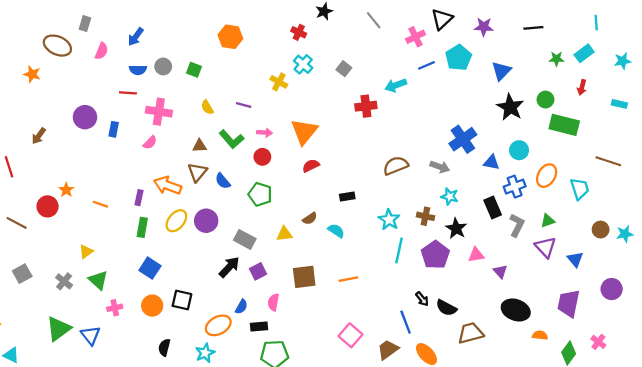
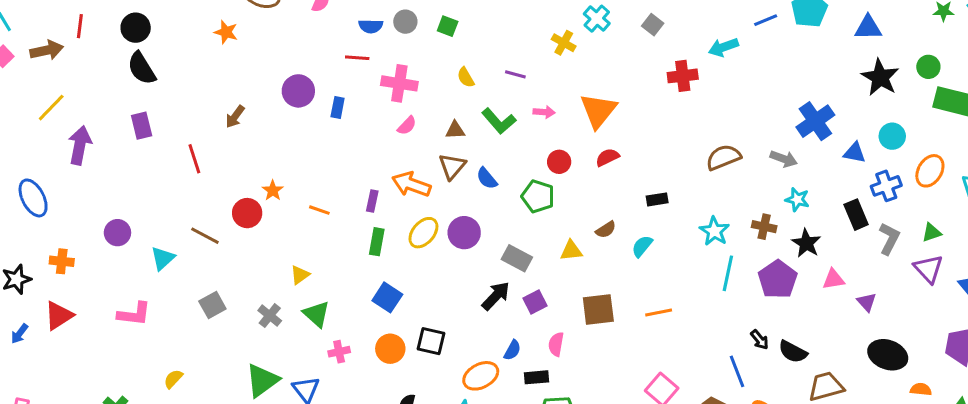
blue triangle: (501, 71) -> (868, 28), turned 45
pink semicircle: (150, 143) -> (407, 126), moved
red circle: (262, 157) -> (559, 162), moved
cyan semicircle: (336, 231) -> (642, 246), turned -84

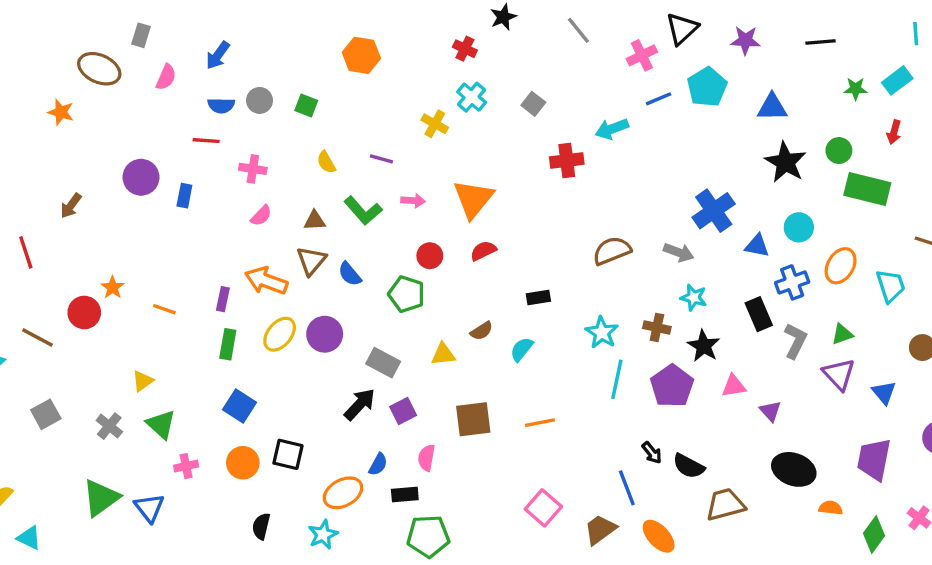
pink cross: (399, 83) -> (253, 169), size x0.7

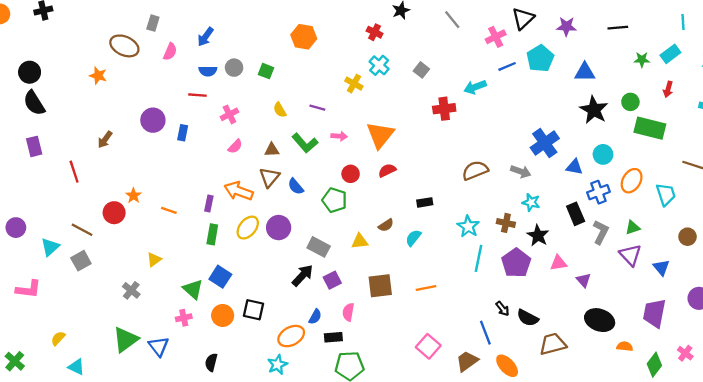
pink cross: (253, 169) -> (229, 114), turned -36
gray square: (46, 414) -> (81, 261), moved
green triangle: (161, 424) -> (193, 289), moved
black semicircle: (261, 526) -> (211, 362), moved

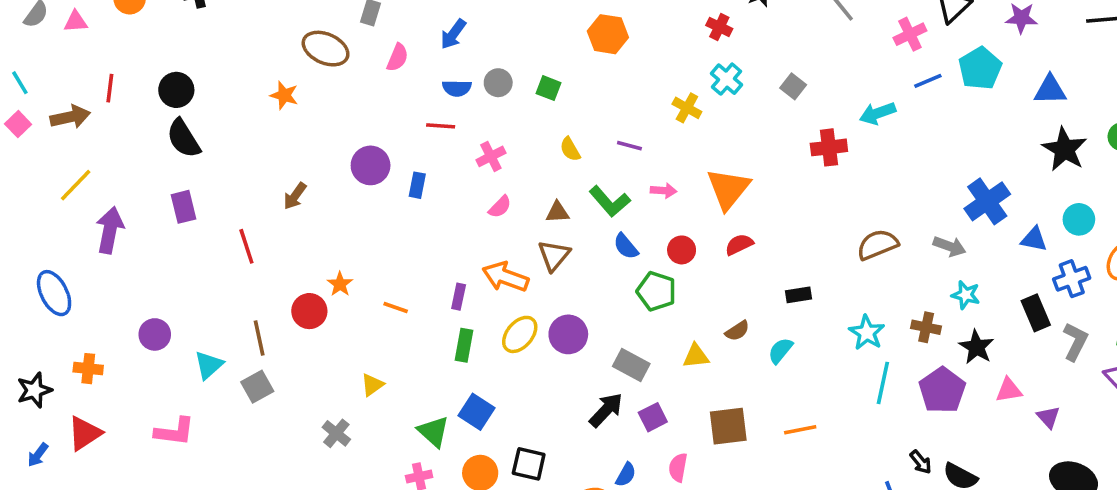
blue semicircle: (296, 186) -> (626, 246), moved
brown line: (82, 230) -> (259, 338), turned 50

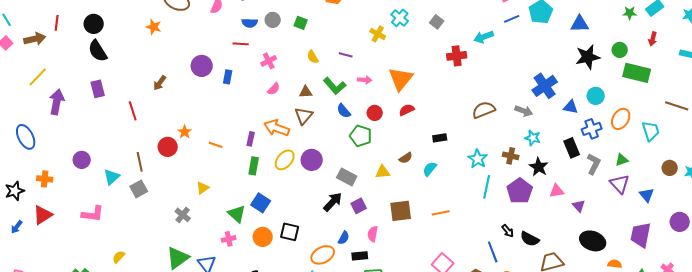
black star: (1065, 149) -> (588, 57), turned 30

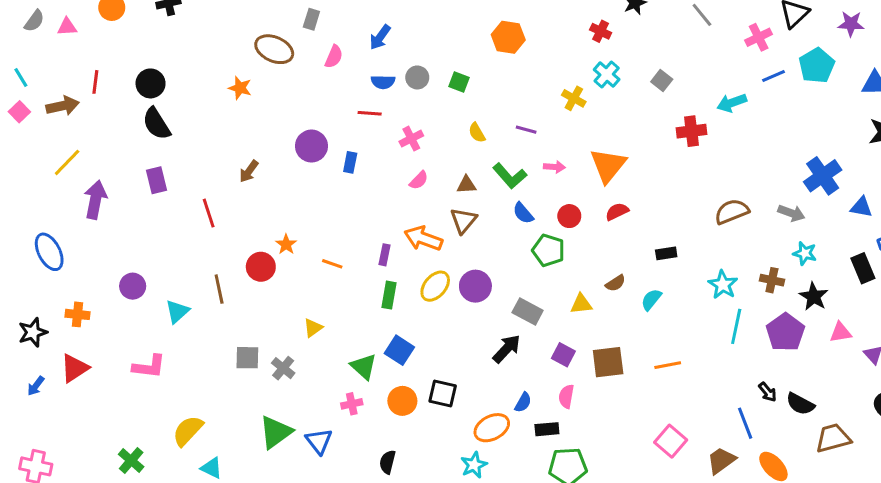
gray square: (139, 189) -> (247, 358), moved, turned 30
purple square: (359, 206) -> (563, 355), moved, turned -35
yellow semicircle: (119, 257) -> (188, 431), size x1.6

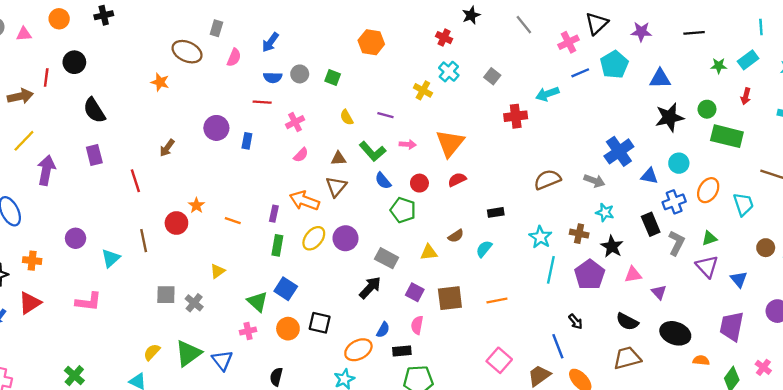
black circle: (151, 83) -> (74, 62), moved
black semicircle: (800, 404) -> (627, 322), moved
yellow semicircle: (188, 431) -> (152, 352), moved, size x0.7

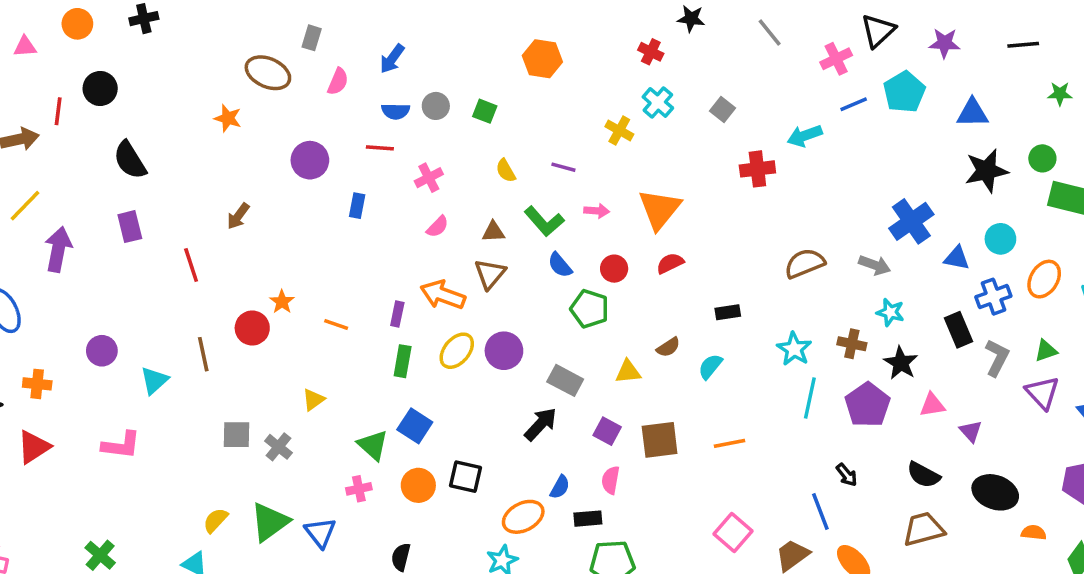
black star: (471, 15) -> (691, 19), turned 30
purple circle: (216, 128) -> (310, 160), moved

